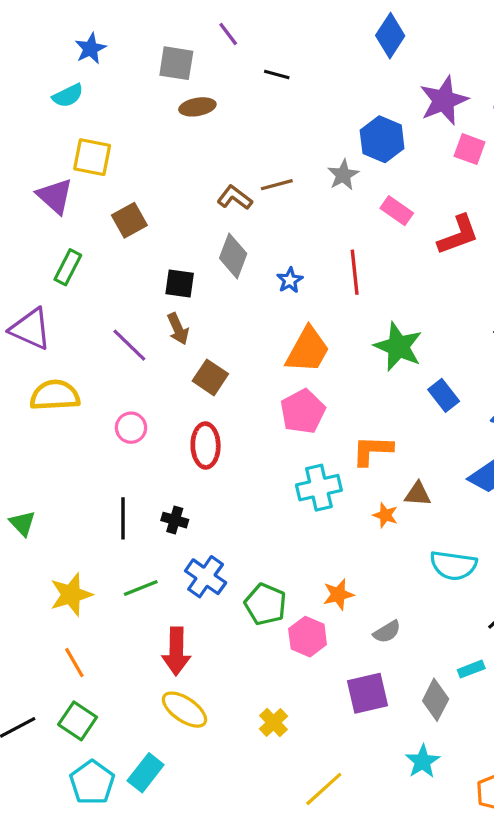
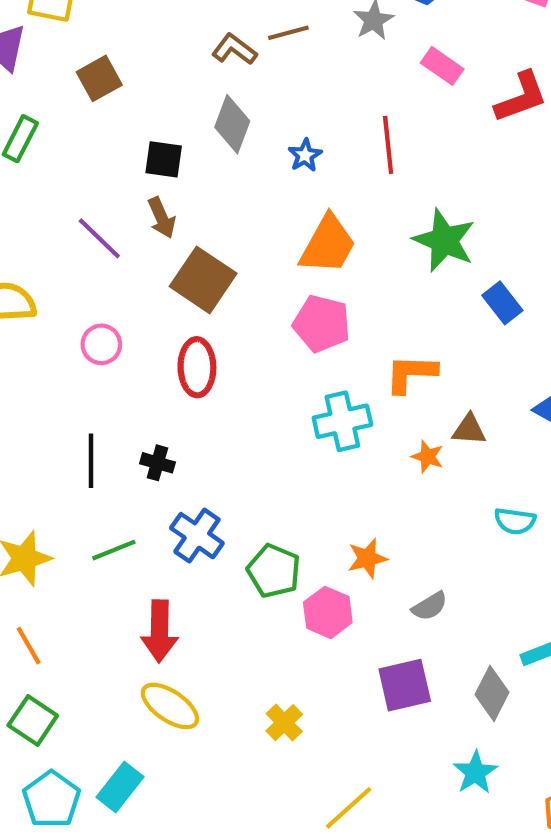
brown square: (210, 377) -> (203, 280), size x1.4
pink pentagon: (303, 411) -> (322, 324), turned -30
cyan semicircle: (453, 565) -> (515, 521), size x0.7

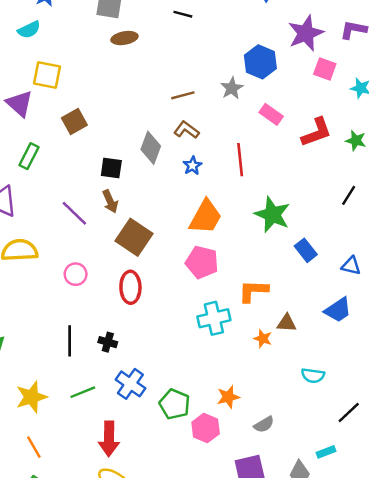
brown L-shape: (234, 49) -> (186, 130), moved

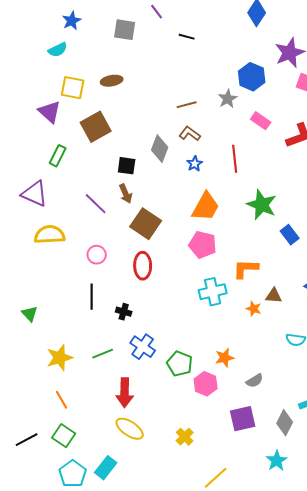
brown ellipse: (124, 38) -> (112, 81), moved
brown square: (74, 122) -> (96, 127), size x1.4
black line: (70, 341) -> (92, 297), moved

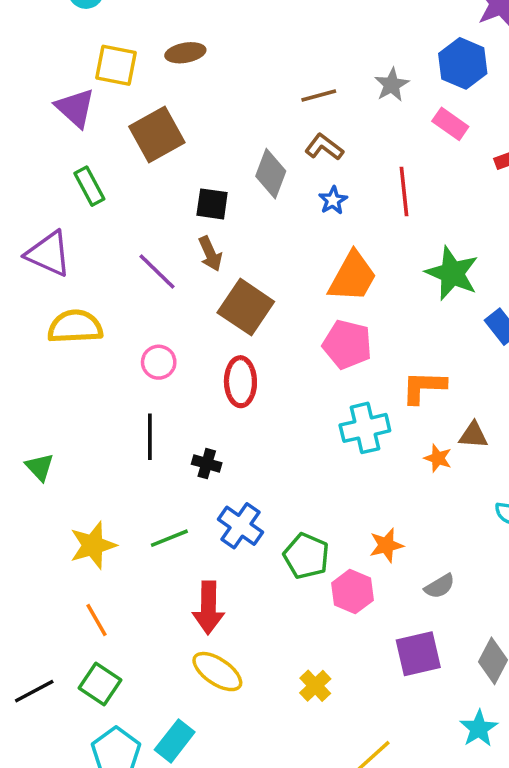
blue hexagon: (252, 77) -> (463, 63), moved
green rectangle: (58, 156) -> (89, 186), turned -55

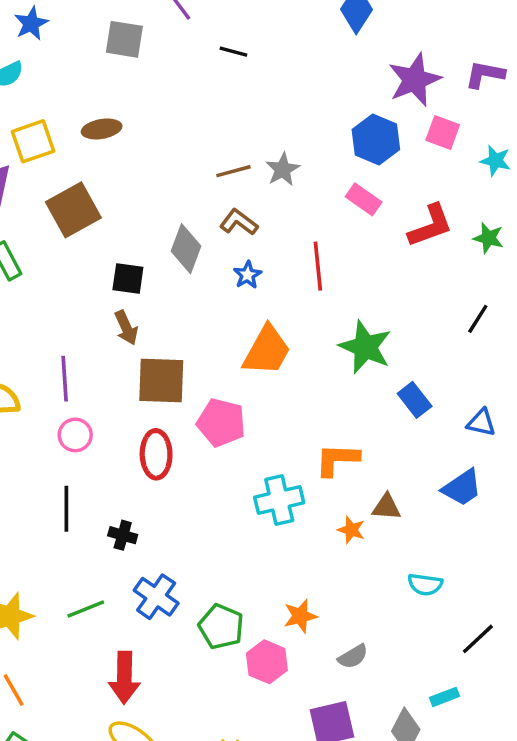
yellow square: (116, 65) -> (33, 141), turned -30
gray star: (392, 85) -> (283, 169), moved
purple line: (157, 271) -> (65, 379), moved, turned 42
brown square: (246, 307) -> (161, 380), turned -32
pink pentagon: (347, 344) -> (221, 423), moved

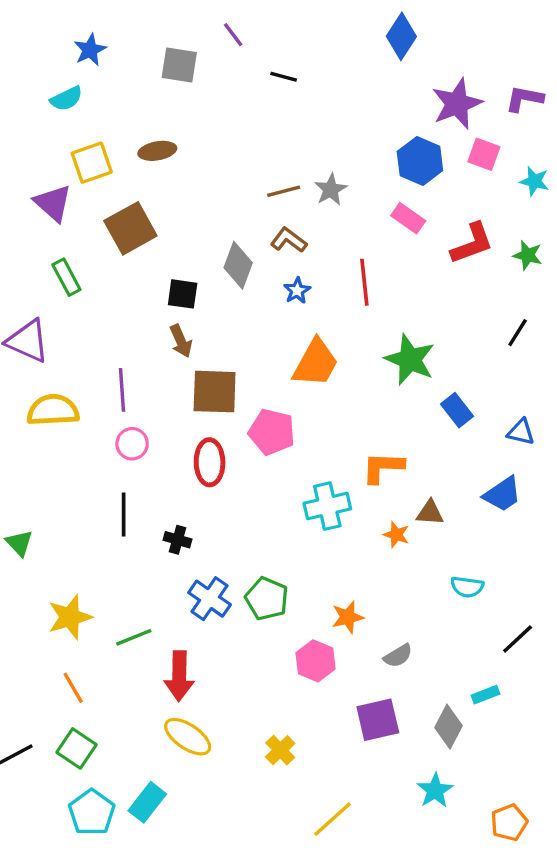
green line: (86, 609) -> (134, 637), moved
green pentagon: (221, 627) -> (267, 599), moved

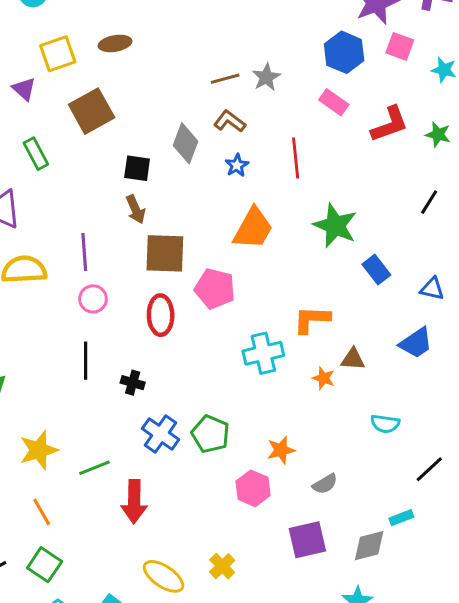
purple triangle: (53, 203) -> (24, 89), size x0.7
gray diamond: (449, 727) -> (369, 546), turned 48
yellow ellipse: (188, 737) -> (163, 576), moved

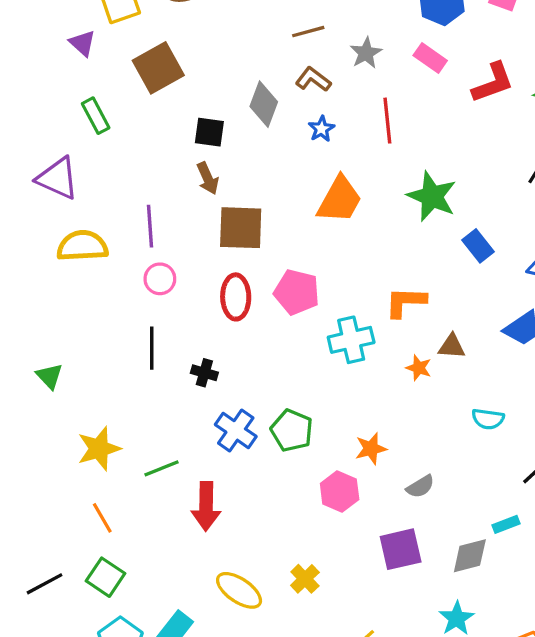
gray star: (266, 77) -> (366, 53), moved
pink pentagon: (215, 289) -> (297, 292), moved

